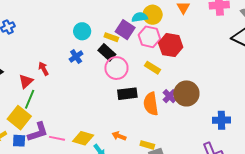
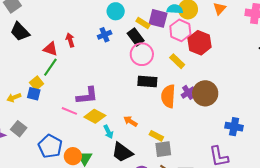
purple square: (125, 30) -> (158, 18), turned -30
red triangle: (26, 81) -> (50, 49), turned 49
yellow square: (19, 118) -> (37, 83), size x0.6
purple L-shape: (38, 132) -> (87, 96), moved
blue square: (19, 141) -> (34, 94), moved

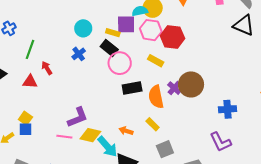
green line: (50, 67) -> (30, 49), moved
cyan arrow: (108, 132) -> (107, 147), size x1.6
yellow rectangle: (156, 136) -> (153, 124), moved, turned 32

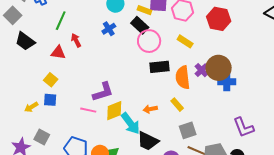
red hexagon: (172, 37) -> (219, 19), moved
blue cross: (227, 109) -> (227, 82), moved
yellow square: (25, 118) -> (51, 80), moved
orange arrow: (126, 131) -> (150, 109), turned -32
yellow diamond: (90, 135) -> (114, 111), turned -40

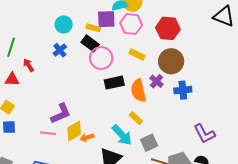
brown circle: (219, 68) -> (171, 61), moved
orange arrow: (150, 109) -> (87, 137), moved
cyan arrow: (130, 123) -> (122, 135), moved

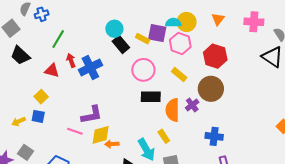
black rectangle: (90, 43) -> (121, 44), moved
blue cross: (60, 50) -> (90, 68), moved, size x1.6
blue cross: (183, 90) -> (214, 136), moved

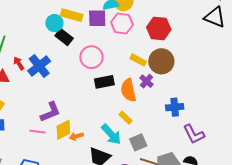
yellow rectangle: (143, 39) -> (72, 15), moved, size x1.5
yellow rectangle: (179, 75) -> (138, 60), moved

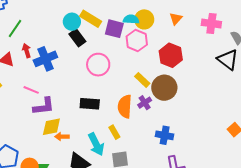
black rectangle: (104, 82) -> (90, 104), moved
pink line: (37, 132) -> (31, 90), moved

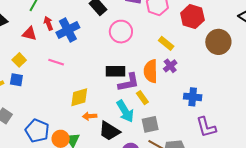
brown circle: (164, 88) -> (218, 42), moved
purple L-shape: (44, 106) -> (129, 82), moved
orange arrow: (62, 137) -> (90, 116), moved

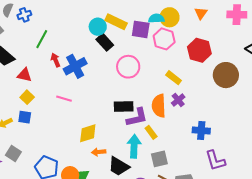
red triangle: (29, 34) -> (24, 75), moved
cyan arrow: (125, 111) -> (134, 146), turned -145

